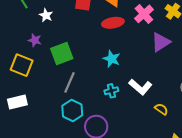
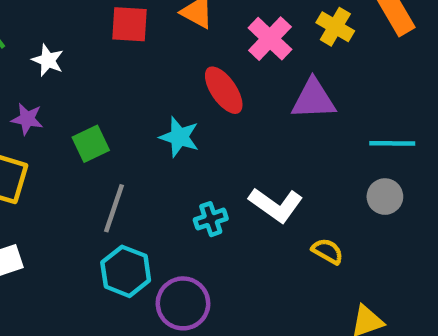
red ellipse: (113, 23) -> (224, 90), moved, turned 70
purple triangle: (161, 42) -> (313, 99), turned 35
green square: (62, 53) -> (91, 144), size x0.7
cyan star: (112, 59) -> (179, 137), moved

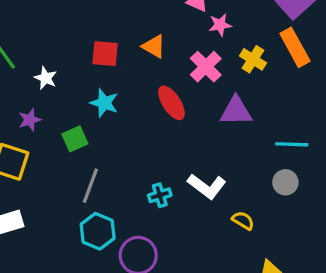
purple star: (27, 119) -> (30, 120), turned -30
cyan star: (179, 137) -> (104, 103), moved

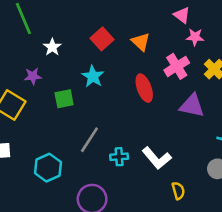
red square: (105, 54) -> (102, 39), turned 30
gray line: (90, 186) -> (89, 140), moved
yellow semicircle: (243, 221) -> (178, 191), turned 30
cyan hexagon: (98, 231) -> (48, 168), moved

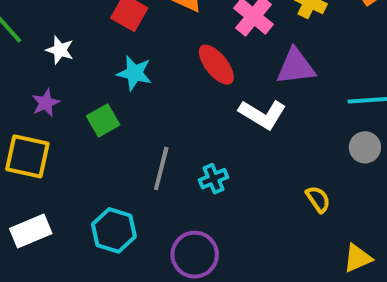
white L-shape: (157, 158) -> (262, 114), moved

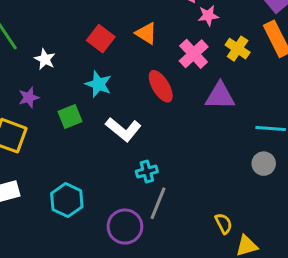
white L-shape: (262, 114) -> (123, 129), moved
gray line: (161, 168) -> (158, 203), moved
yellow semicircle: (318, 199) -> (224, 223), moved

